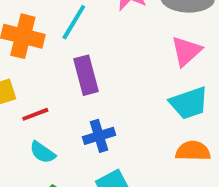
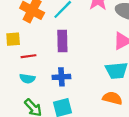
cyan semicircle: (42, 152) -> (27, 79), turned -40

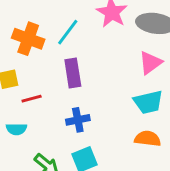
cyan semicircle: (27, 79) -> (16, 129), moved

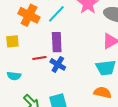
red line: (32, 99) -> (39, 58), moved
blue cross: (78, 120) -> (58, 64), moved, turned 35

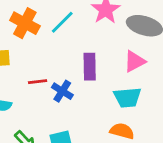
purple rectangle: (57, 42) -> (90, 67), moved

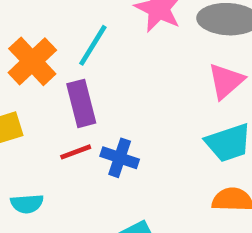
orange cross: (25, 23) -> (32, 61), turned 32
purple rectangle: (90, 67) -> (81, 103), moved

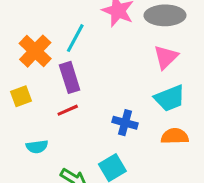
blue cross: (120, 158) -> (125, 123), moved

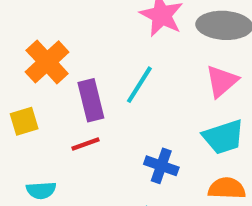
cyan line: (75, 38) -> (139, 85), moved

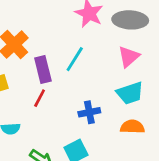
red line: (85, 144) -> (40, 98), turned -42
blue cross: (161, 166) -> (89, 112), turned -30

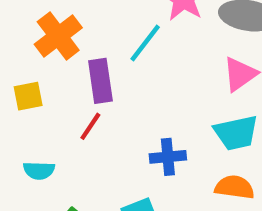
cyan line: (75, 59) -> (145, 43), moved

